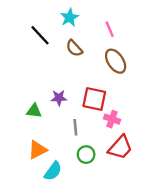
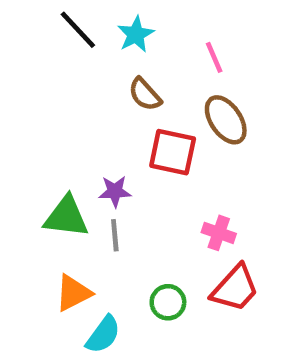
black line: (40, 35) -> (78, 30), moved
red square: (94, 99) -> (173, 152), moved
green triangle: (34, 111) -> (66, 217), size x1.5
gray line: (75, 127) -> (115, 235), moved

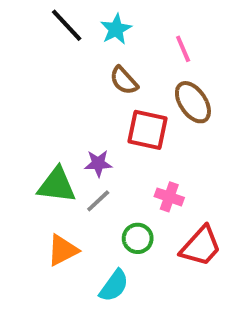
pink cross: (219, 233) -> (169, 197), moved
gray line: (115, 235) -> (98, 201), turned 52
green circle: (168, 302) -> (138, 238), moved
cyan semicircle: (103, 335) -> (114, 286), moved

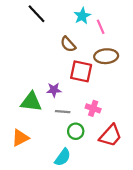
cyan star: (116, 29) -> (82, 16), moved
brown ellipse: (193, 102) -> (106, 56), turned -60
gray line: (98, 201) -> (63, 112), moved, turned 48
orange triangle: (63, 250) -> (20, 138), moved

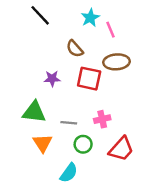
purple star: (54, 90) -> (52, 79), moved
pink cross: (93, 108) -> (102, 119), turned -32
orange triangle: (20, 138) -> (43, 143), moved, turned -36

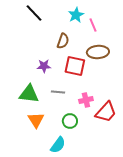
brown semicircle: (75, 49) -> (63, 41), turned -119
gray line: (69, 123) -> (58, 92), moved
red trapezoid: (121, 149) -> (106, 112), moved

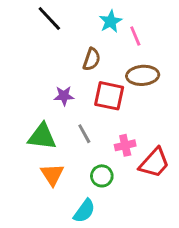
gray line: (58, 92) -> (84, 134), turned 56

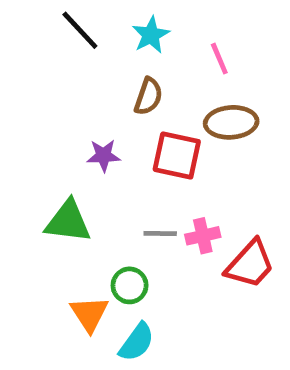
cyan star: (111, 21) -> (151, 35), moved
gray line: (84, 134) -> (160, 233), moved, turned -60
orange triangle: (52, 174) -> (89, 314), moved
green circle: (102, 176) -> (130, 285), moved

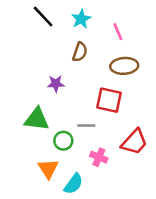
red square: (177, 155) -> (109, 100), moved
pink cross: (203, 236) -> (99, 157), moved, turned 36
green circle: (130, 285) -> (63, 141), moved

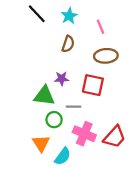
purple star: (56, 84) -> (62, 79), moved
green triangle: (37, 119) -> (44, 96), moved
red trapezoid: (134, 142) -> (115, 137), moved
pink cross: (99, 157) -> (84, 134), size x1.5

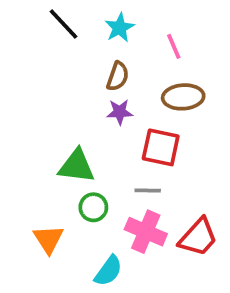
purple star: (62, 79) -> (120, 112), moved
gray line: (73, 107) -> (148, 190), moved
orange triangle: (41, 143) -> (48, 239), moved

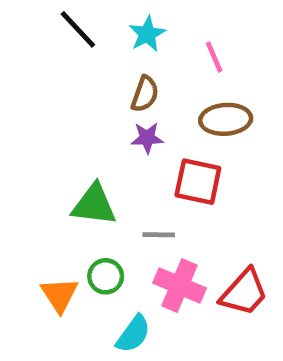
gray line: (148, 190) -> (159, 235), moved
green circle: (93, 207) -> (106, 276), moved

